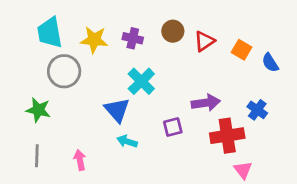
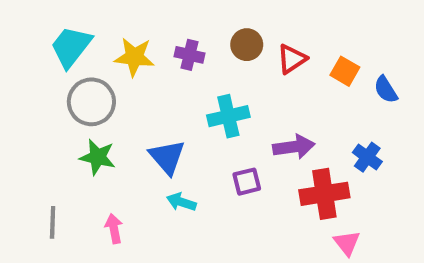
cyan trapezoid: (50, 33) -> (71, 47), turned 48
cyan cross: (141, 81) -> (228, 116), moved, turned 32
green star: (38, 110) -> (98, 157), moved

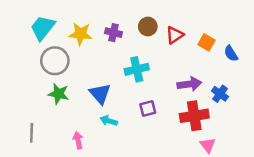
purple arrow: (294, 147) -> (189, 84), moved
pink arrow: (114, 229) -> (78, 140), moved

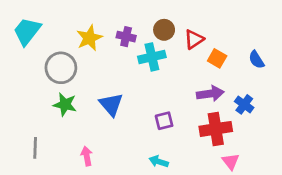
cyan trapezoid: (43, 28) -> (27, 31), moved
yellow star: (81, 34) -> (89, 38), turned -30
orange square: (207, 42) -> (217, 58), moved
cyan cross: (137, 69) -> (152, 57), moved
cyan arrow: (109, 121) -> (159, 161), moved

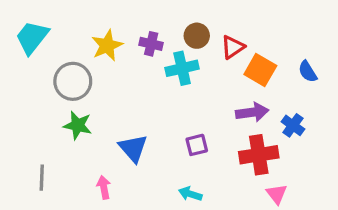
orange square: (217, 58) -> (260, 70), size x1.4
blue triangle: (111, 104) -> (133, 148), moved

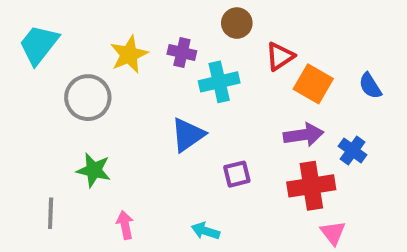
brown circle: (197, 36) -> (237, 23), moved
green star: (78, 125) -> (94, 170), moved
blue triangle: (133, 148) -> (188, 135), moved, turned 36
cyan arrow: (190, 194) -> (205, 231), moved

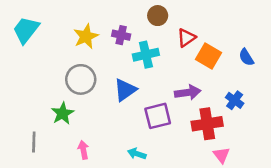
gray circle: (88, 98) -> (81, 79), moved
purple arrow: (304, 135) -> (188, 92), moved
green star: (94, 170) -> (63, 113), turned 30
purple square: (237, 174) -> (158, 116), size x1.5

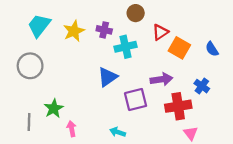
cyan trapezoid: (26, 30) -> (39, 25), moved
gray circle: (81, 79) -> (30, 66), moved
green star: (63, 113) -> (54, 108), moved

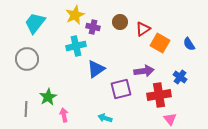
brown circle: (136, 13) -> (120, 22), moved
yellow star: (74, 31) -> (75, 15), moved
cyan cross: (125, 47) -> (76, 46), moved

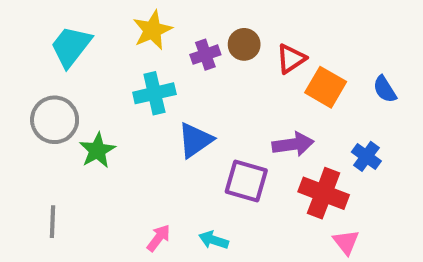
purple cross: (93, 27) -> (205, 55), moved, turned -32
purple square: (121, 89) -> (246, 181), turned 30
red cross: (159, 95) -> (324, 193), turned 30
green star: (48, 97) -> (97, 150), moved
pink arrow: (64, 115) -> (159, 238), moved, turned 48

